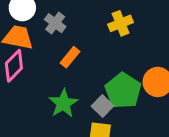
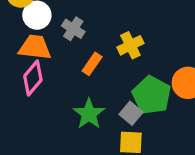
yellow cross: (121, 23) -> (130, 45), moved

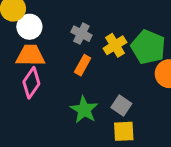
gray cross: (73, 29) -> (81, 34), moved
green pentagon: (152, 95) -> (148, 47), moved

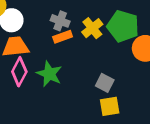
orange rectangle: (83, 65) -> (63, 37), moved, turned 48
green star: (84, 110) -> (49, 74), moved

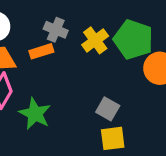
orange rectangle: (63, 37) -> (41, 51), moved
green star: (49, 74) -> (35, 114), moved

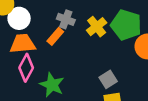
orange rectangle: (41, 51) -> (55, 36), turned -30
gray square: (108, 109) -> (108, 79), turned 30

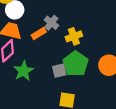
green pentagon: (126, 25) -> (76, 64), moved
gray square: (108, 79) -> (59, 71), moved

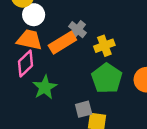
orange rectangle: (39, 33) -> (62, 43), size x1.5
gray square: (59, 71) -> (84, 109), moved

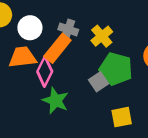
white circle: (34, 15) -> (30, 28), moved
pink diamond: (26, 64) -> (45, 72), moved
gray square: (84, 109) -> (99, 82), moved

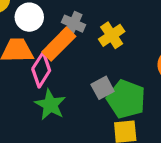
green pentagon: (116, 69) -> (126, 99), moved

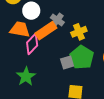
green pentagon: (126, 99) -> (82, 57), moved
green star: (50, 105) -> (26, 76), moved

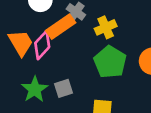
orange trapezoid: (20, 29) -> (21, 43), moved, turned 50
gray square: (67, 63) -> (63, 88), moved

